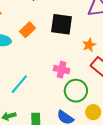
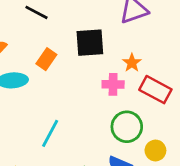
pink cross: (62, 70) -> (113, 84), moved

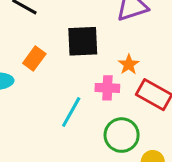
cyan line: (50, 133) -> (71, 112), moved

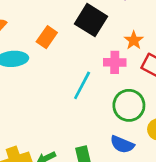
black square: (83, 41) -> (91, 20), turned 36

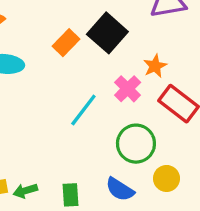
orange rectangle: (47, 37) -> (66, 43), moved
pink cross: (115, 62) -> (128, 89), turned 35

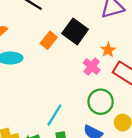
cyan line: (83, 110) -> (54, 115), moved

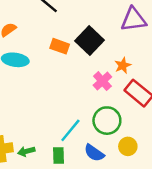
orange rectangle: (49, 40) -> (60, 46), turned 63
cyan line: (54, 115) -> (70, 130), moved

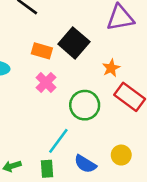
pink cross: (102, 81) -> (46, 82), moved
green circle: (107, 121) -> (85, 105), moved

